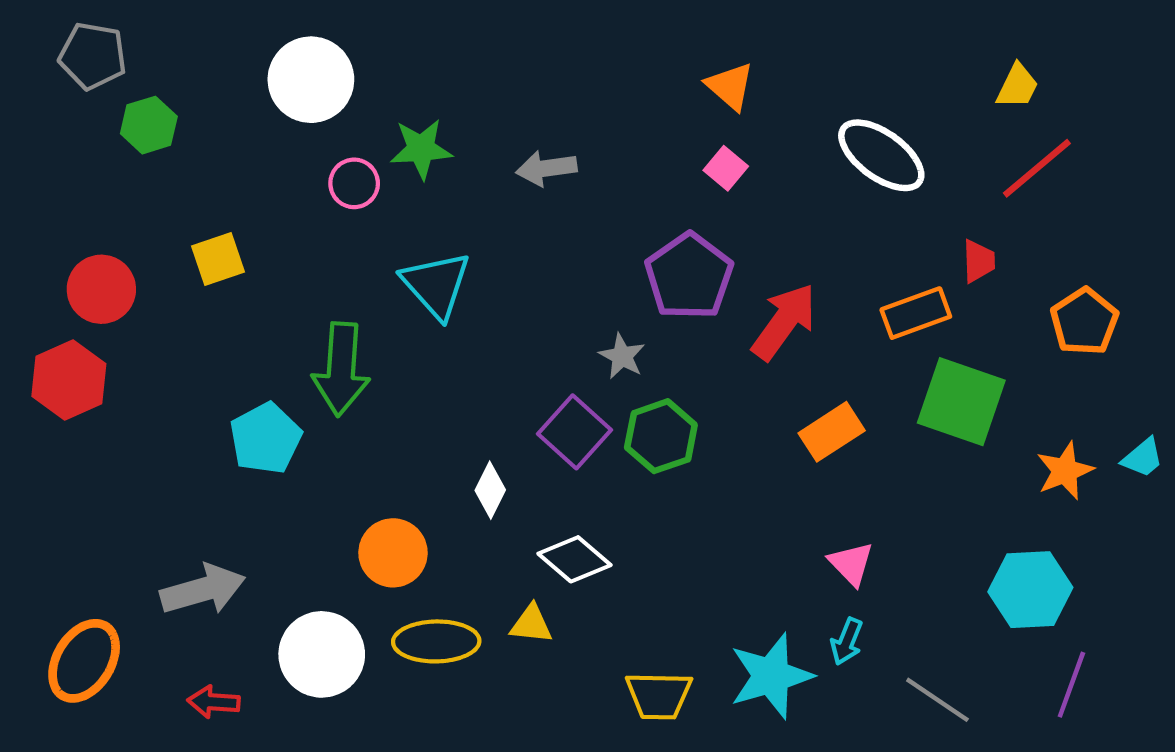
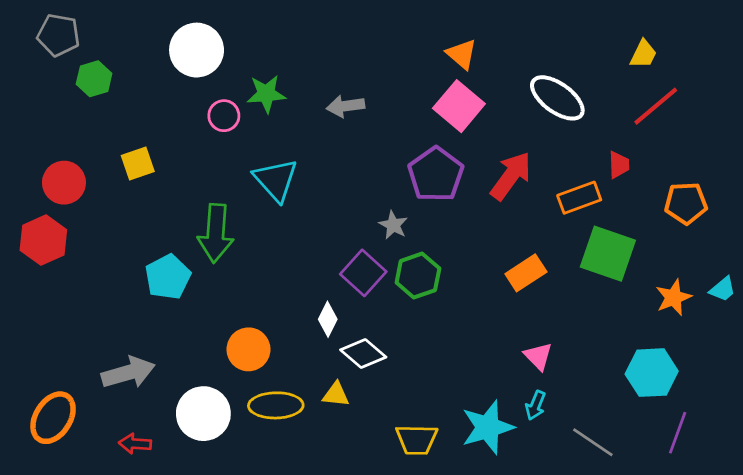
pink square: (726, 168) -> (459, 106), size x1.8
red arrow: (784, 322) -> (511, 176), moved
orange pentagon: (1084, 322) -> (686, 203), turned 30
white diamond: (490, 490) -> (328, 319), moved

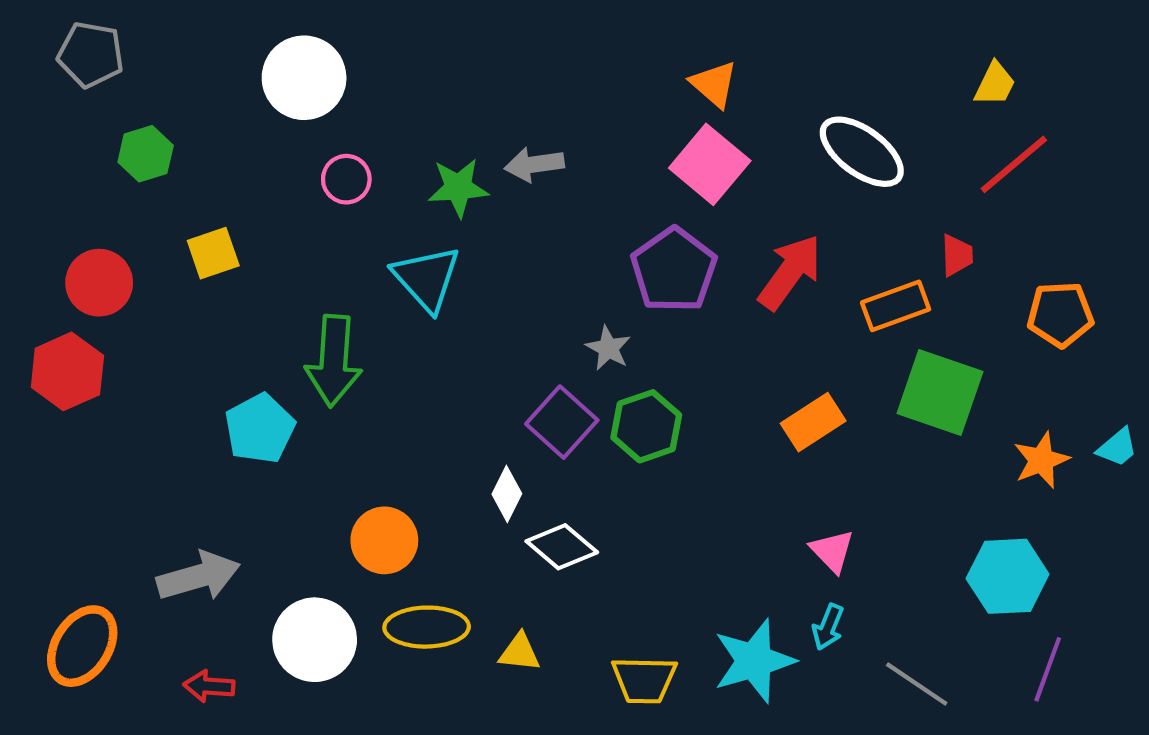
green hexagon: (94, 79) -> (146, 154), moved
green star: (266, 94) -> (458, 188), moved
yellow triangle: (336, 394) -> (520, 652), moved

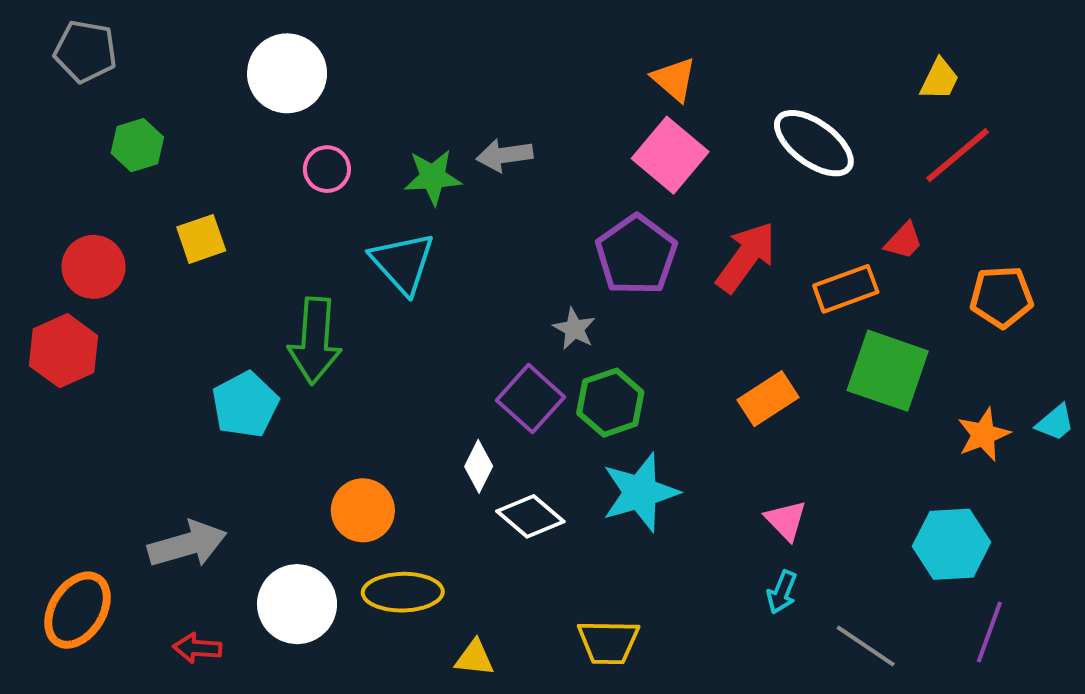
red trapezoid: (957, 255) -> (904, 241), turned 45
yellow triangle: (520, 652) -> (475, 658), moved
cyan star: (754, 661) -> (640, 492), moved

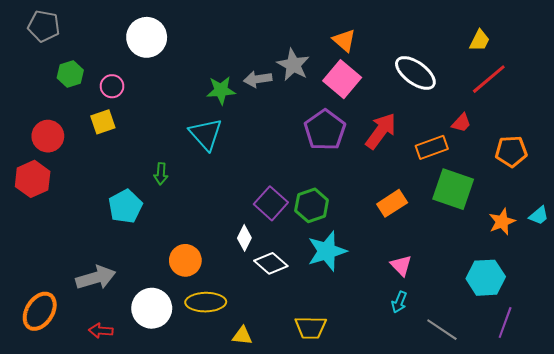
pink circle: (327, 169) -> (112, 86), moved
gray star: (574, 329) -> (293, 65), moved, size x1.5
green arrow: (315, 341) -> (161, 174), size x0.5

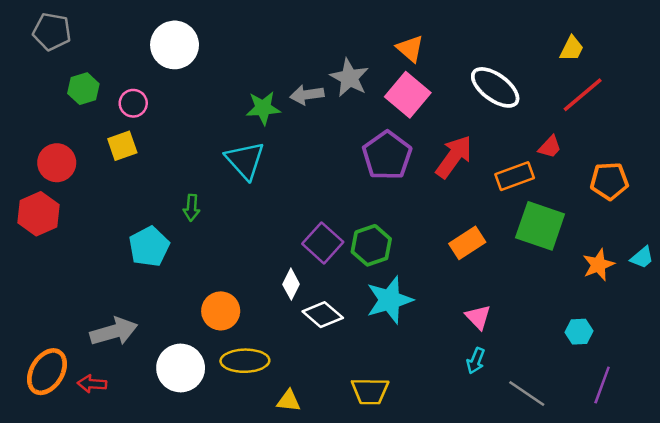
cyan hexagon: (486, 278) -> (579, 332), size x0.6
red arrow: (101, 331) -> (92, 384), moved

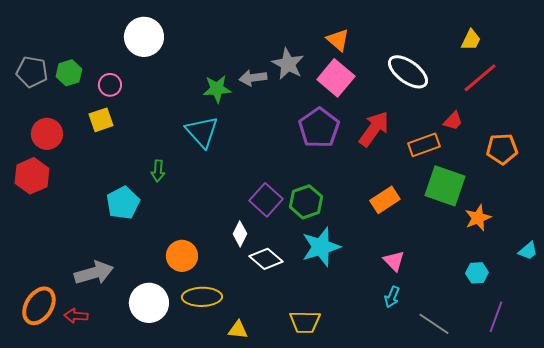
gray pentagon: (52, 32) -> (32, 72), moved
cyan trapezoid: (642, 257) -> (528, 251), moved
orange star: (598, 265) -> (478, 218), moved

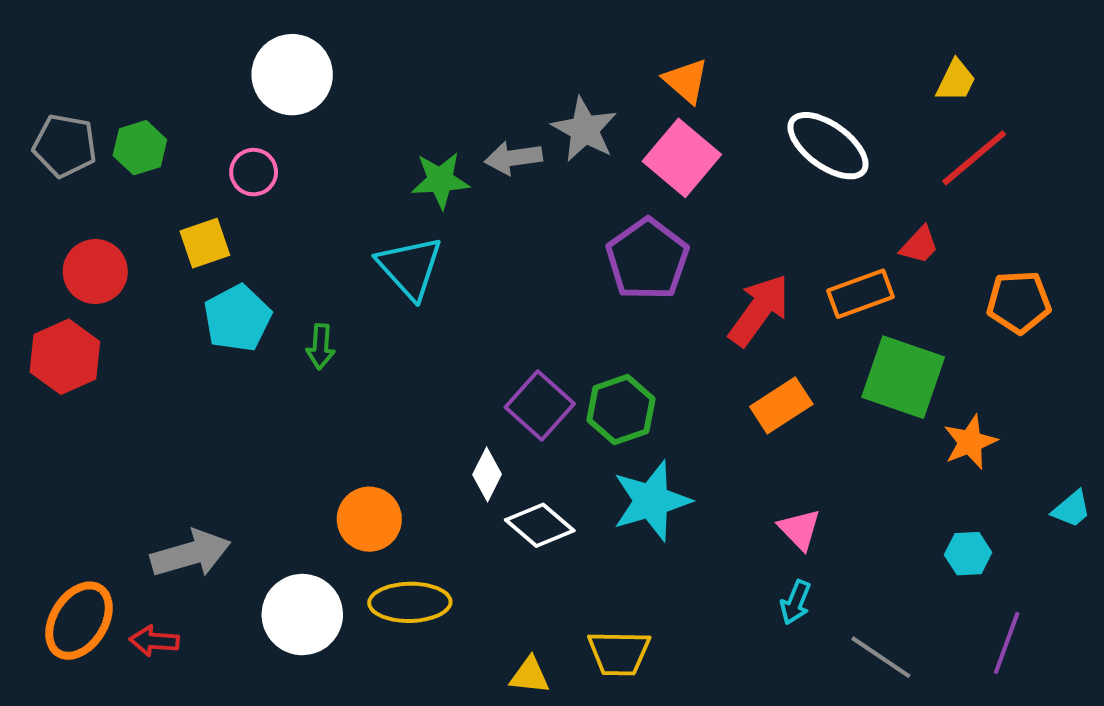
pink circle: (110, 85) -> (254, 172), moved
red arrow: (374, 129) -> (759, 310), moved
cyan pentagon: (123, 203) -> (237, 318), moved
yellow triangle: (238, 330) -> (530, 675), moved

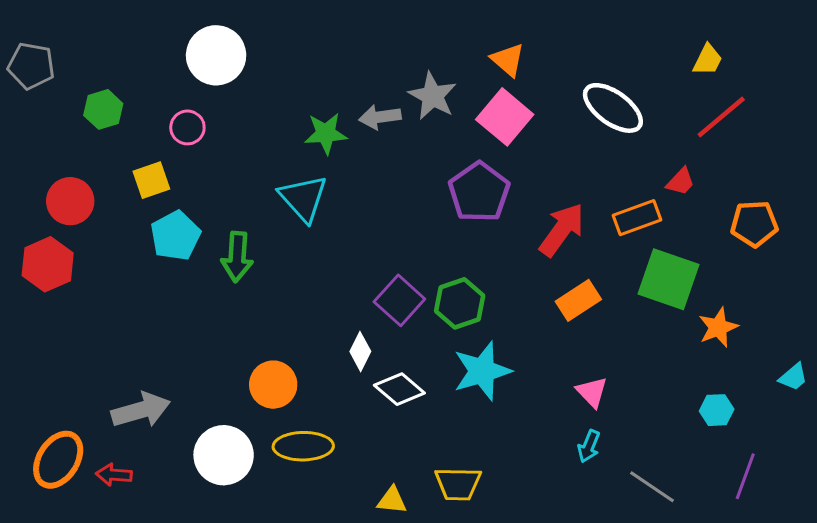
gray pentagon: (65, 146) -> (31, 66), moved
green arrow: (321, 347) -> (237, 257), size x1.5

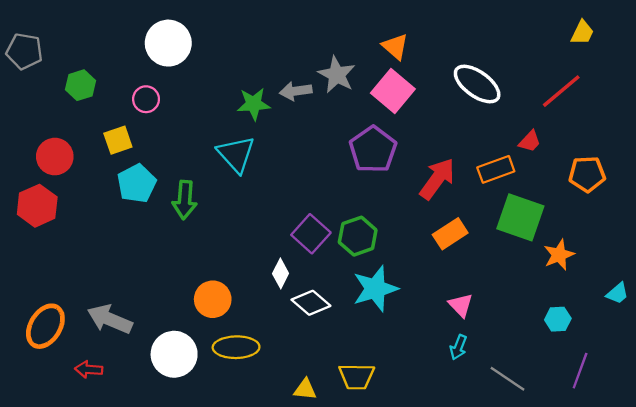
yellow trapezoid: (708, 60) -> (582, 33), moved
gray arrow: (141, 410) -> (110, 319), turned -141
orange ellipse: (58, 460) -> (45, 326), moved

